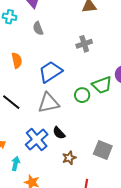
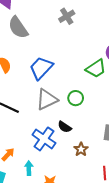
gray semicircle: (38, 28) -> (18, 28), size x1.6
gray cross: (84, 44) -> (67, 16), moved
green circle: (82, 95) -> (76, 98), moved

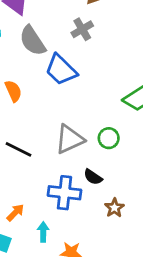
gray cross: (67, 16) -> (82, 29), moved
blue trapezoid: (41, 68) -> (61, 70), moved, turned -90
blue cross: (44, 139) -> (65, 193), turned -30

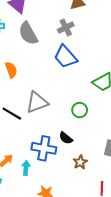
blue trapezoid: (61, 70) -> (65, 57), moved
gray triangle: (70, 139) -> (37, 102), moved
cyan arrow: (43, 232) -> (26, 168), moved

